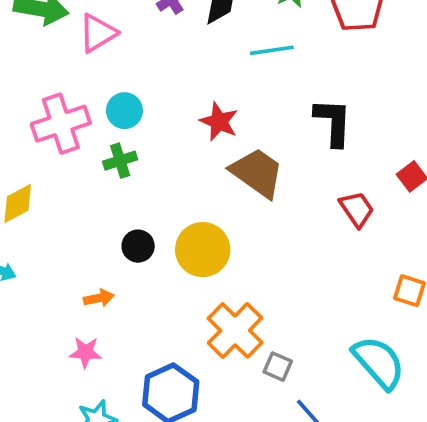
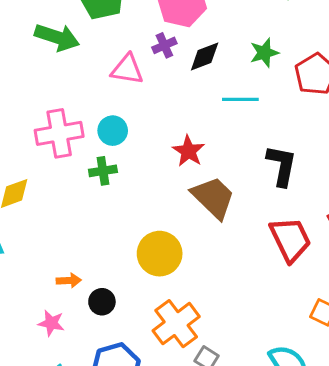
pink triangle: (98, 33) -> (127, 69), moved, turned 32
red trapezoid: (357, 209) -> (290, 239), size x1.5
black circle: (138, 246) -> (102, 302), moved

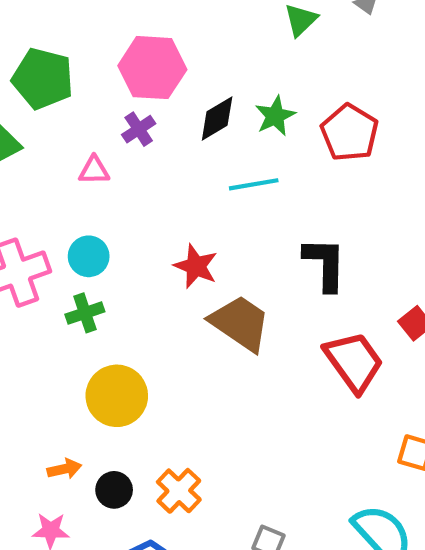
black diamond: (205, 57) -> (217, 119), moved
pink triangle: (127, 69) -> (94, 170), size x0.7
yellow circle: (160, 254) -> (117, 396), moved
orange cross: (176, 324) -> (179, 491), moved, size x0.7

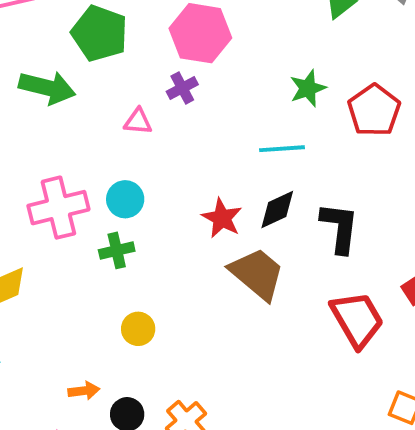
black diamond: (217, 119) -> (277, 210), moved
yellow circle: (117, 396) -> (138, 329), size x0.6

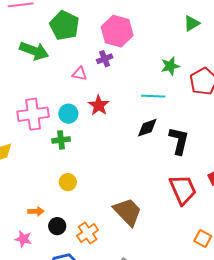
red star: (222, 218) -> (99, 105), moved
brown trapezoid: (257, 274) -> (128, 212), moved

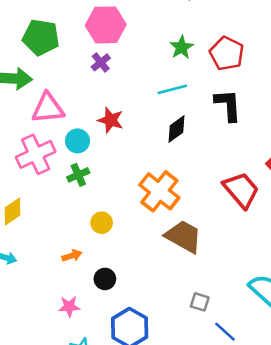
pink triangle: (79, 74) -> (48, 108), moved, size x1.8
black L-shape: (179, 141) -> (228, 105), moved
orange arrow: (36, 211) -> (72, 256), moved
orange cross: (88, 233) -> (159, 191), moved, size x1.5

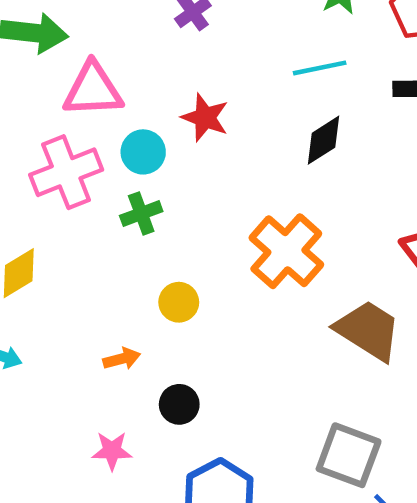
brown trapezoid: (183, 236) -> (368, 330), moved
gray square: (200, 302) -> (349, 455), size x1.8

